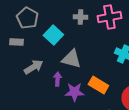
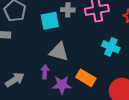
cyan square: (53, 35) -> (50, 21), moved, turned 36
gray arrow: (33, 67) -> (15, 80), moved

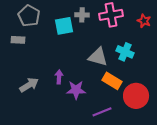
gray triangle: (59, 52) -> (98, 57), moved
orange rectangle: (86, 78) -> (112, 81), moved

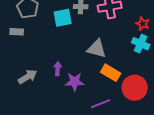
red star: (144, 21) -> (143, 24), moved
cyan cross: (125, 52) -> (141, 44), moved

